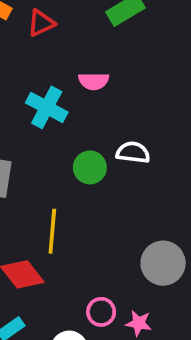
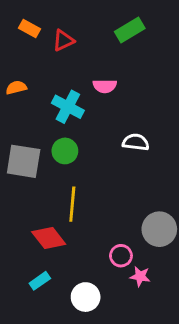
green circle: (90, 167) -> (65, 151), moved
pink circle: (101, 312) -> (121, 256), moved

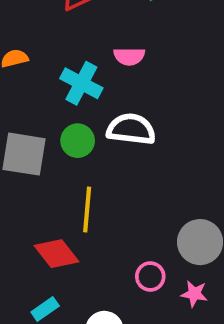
white semicircle: (136, 142) -> (131, 129), moved, size x1.4
pink star: (140, 276) -> (194, 294), moved

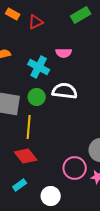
yellow line: (87, 210) -> (29, 127), moved
pink circle: (150, 276) -> (75, 168), size x1.5

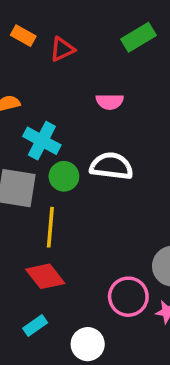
cyan cross: (39, 67) -> (42, 141), moved

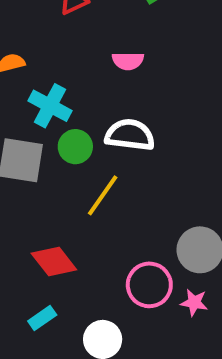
yellow line: (50, 227) -> (103, 195), moved, turned 30

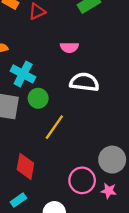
white semicircle: (130, 135) -> (84, 82), moved
red diamond: (54, 262) -> (25, 166), turned 48

